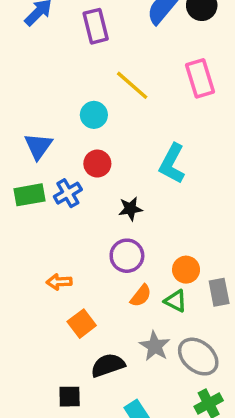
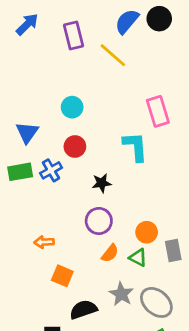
pink rectangle: (200, 78) -> (158, 111), moved
yellow line: (132, 85) -> (113, 55), moved
cyan L-shape: (172, 164) -> (135, 147), turned 148
orange square: (82, 324) -> (62, 276), turned -30

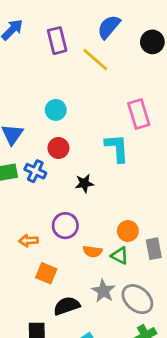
black circle: (159, 19) -> (152, 42), moved
blue cross: (51, 170) -> (35, 171), turned -35
purple circle: (99, 221) -> (65, 226), moved
orange semicircle: (110, 253) -> (92, 251), turned 60

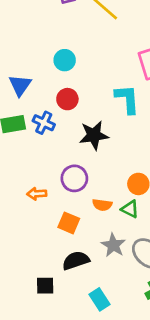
black star: (84, 183) -> (94, 135), size x1.5
orange square: (46, 273) -> (69, 223), moved

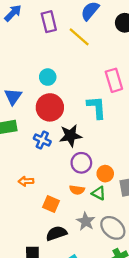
red circle: (67, 99) -> (50, 107), size x1.6
blue cross: (44, 123) -> (42, 140), moved
purple circle: (74, 178) -> (81, 163), moved

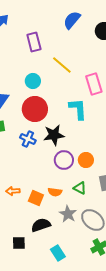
purple rectangle: (49, 22) -> (34, 42), moved
yellow line: (79, 37) -> (62, 65), moved
orange circle: (105, 174) -> (86, 160), moved
orange arrow: (26, 181) -> (13, 191), moved
orange semicircle: (77, 190) -> (55, 192), moved

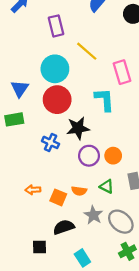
cyan circle: (33, 81) -> (55, 69), size x1.6
blue cross: (28, 139) -> (51, 142), moved

